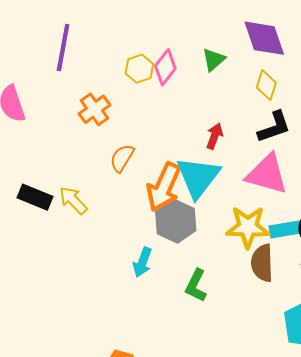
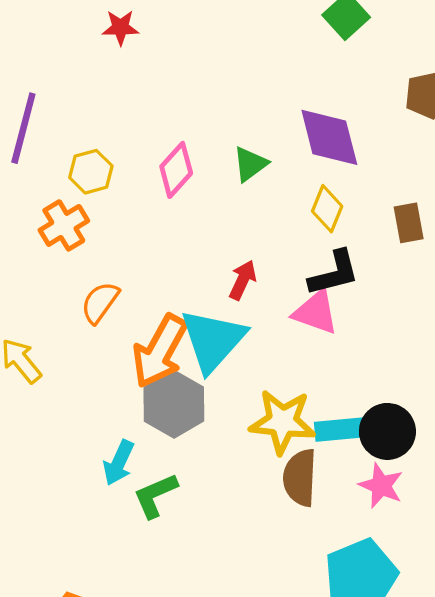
yellow hexagon: (139, 69) -> (91, 172), moved
pink triangle: (267, 174) -> (316, 312), moved, size x0.7
green L-shape: (196, 286) -> (155, 495), moved, turned 36

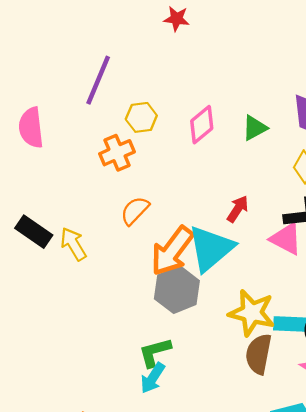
cyan arrow: (119, 463) -> (153, 378), moved

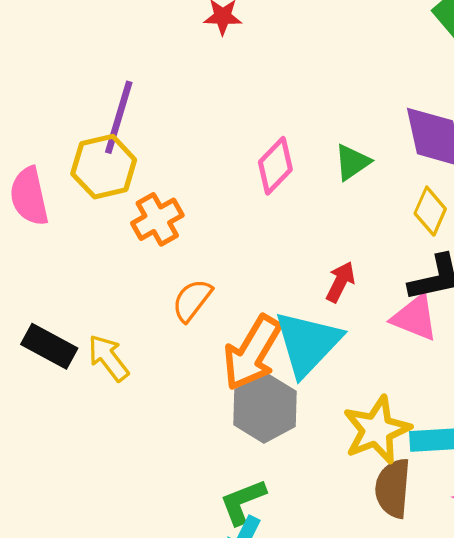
yellow hexagon: (141, 117) -> (104, 167), moved, size x1.4
yellow star: (252, 313) -> (377, 430), turned -30

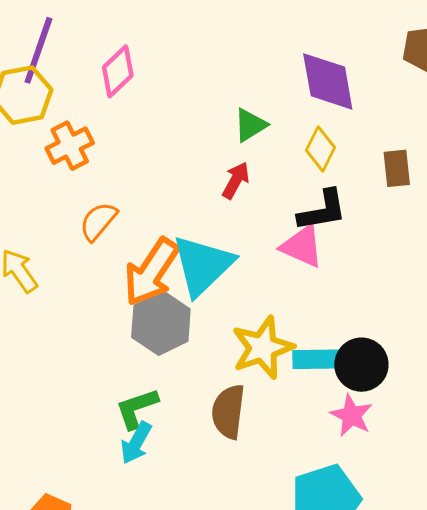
green triangle: (352, 162) -> (250, 125), moved
pink diamond: (275, 166) -> (118, 71), moved
red arrow: (340, 282) -> (236, 180), moved
brown semicircle: (393, 488) -> (228, 412), moved

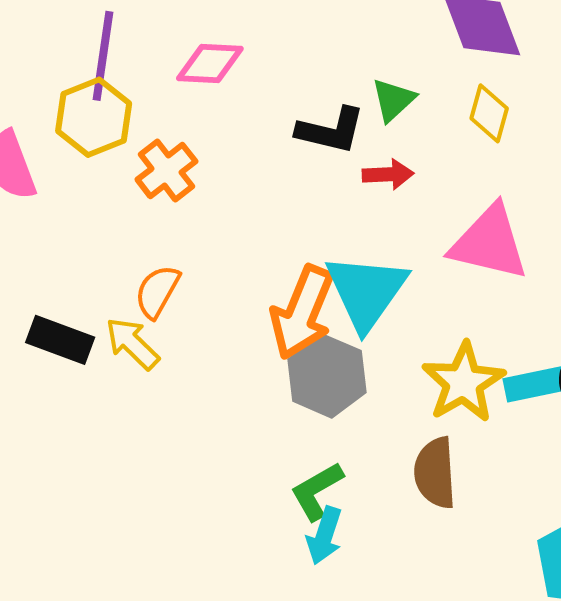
pink diamond: (118, 71) -> (210, 64), turned 57
red arrow: (236, 180) -> (388, 174), turned 69
black L-shape: (322, 211) -> (331, 130), moved, turned 34
orange semicircle: (98, 221) -> (157, 291), moved
pink triangle: (302, 246) -> (489, 243), size x1.4

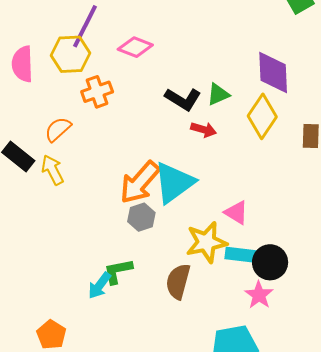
yellow diamond: (489, 113) -> (262, 116), size x1.5
pink triangle: (489, 243) -> (236, 213), moved, size x0.6
orange semicircle: (157, 291) -> (58, 129), moved
gray hexagon: (327, 376) -> (141, 217), size x0.7
cyan arrow: (324, 536) -> (99, 285), moved

